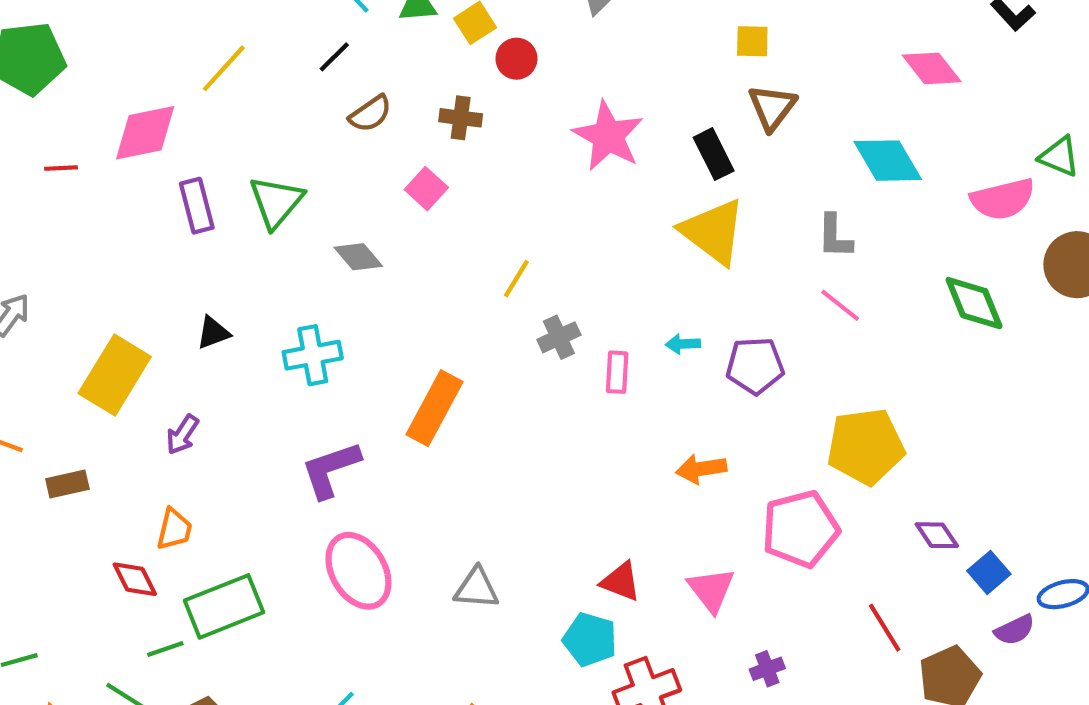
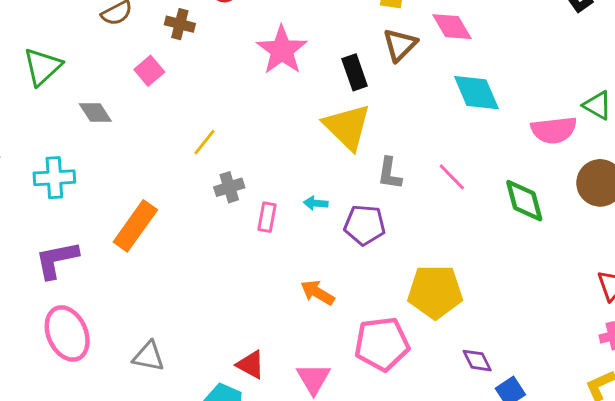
pink diamond: (932, 68) -> (452, 27), moved
gray L-shape: (835, 236) -> (390, 173), moved
pink line: (840, 305) -> (452, 177), moved
orange arrow: (701, 469) -> (317, 293), turned 32

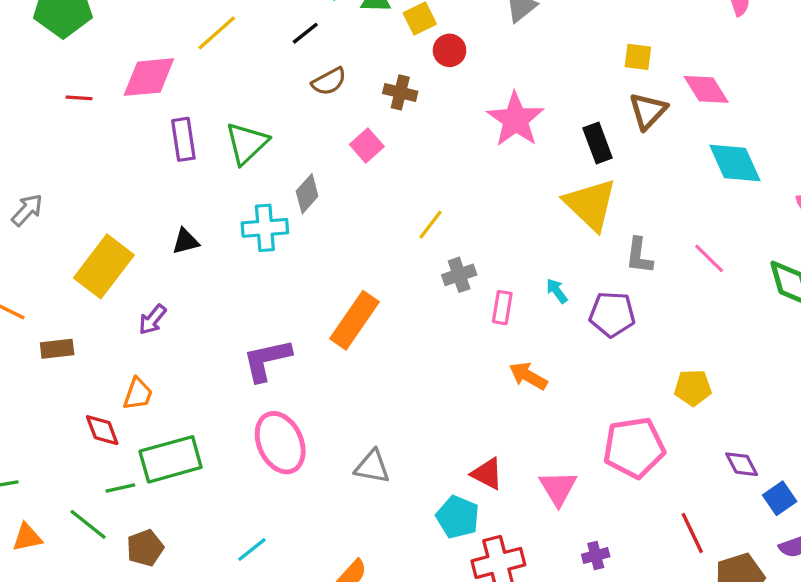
gray diamond: (95, 113) -> (307, 194), turned 76
cyan cross: (54, 178) -> (265, 228), moved
cyan arrow: (316, 203) -> (557, 291), turned 50
yellow pentagon: (435, 292) -> (693, 388), size x0.6
orange arrow: (317, 293) -> (528, 376), moved

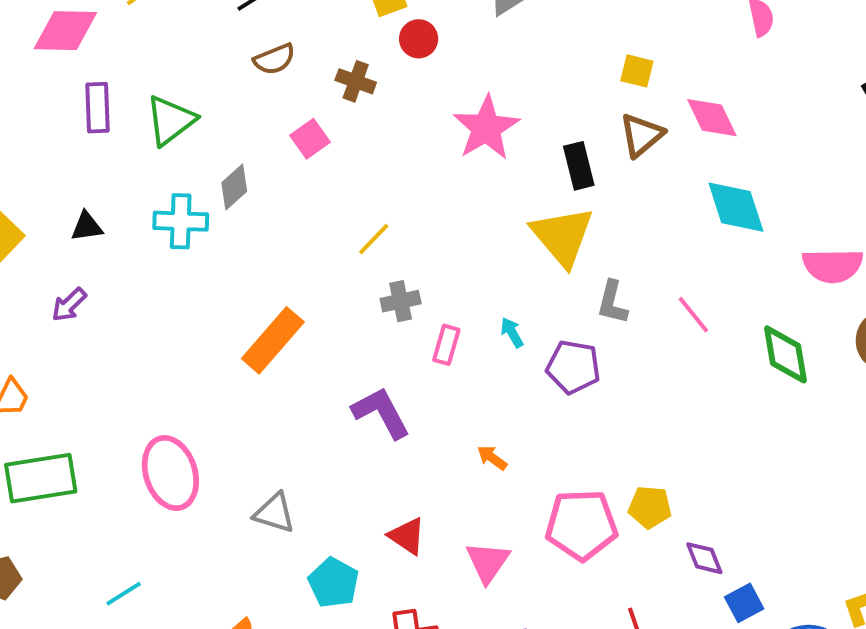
purple arrow: (152, 320) -> (69, 305), moved
purple L-shape: (267, 360) -> (381, 413), moved, turned 68
orange arrow: (528, 376) -> (492, 458), moved, size x0.7
yellow pentagon: (693, 388) -> (650, 507), moved
cyan pentagon: (458, 517) -> (334, 583), moved

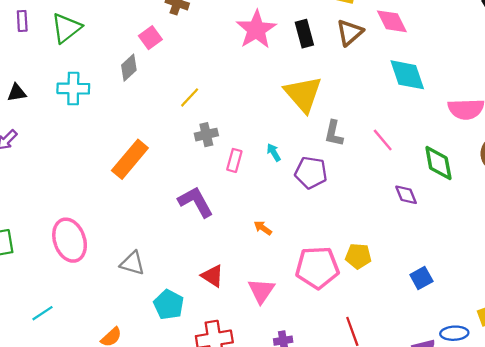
purple rectangle: (97, 108) -> (22, 21), size x0.7
black rectangle: (579, 166) -> (304, 34), moved
gray diamond: (234, 187) -> (129, 68), moved
purple diamond: (704, 558) -> (406, 195), moved
blue square: (744, 603) -> (421, 278), moved

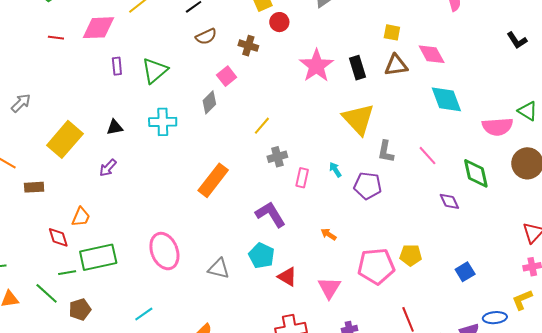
brown triangle: (350, 32) -> (396, 65), turned 35
cyan pentagon: (169, 305) -> (262, 256), moved

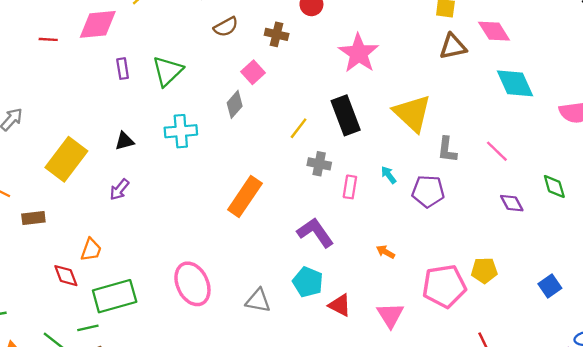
black rectangle: (358, 68) -> (346, 115), moved, size x1.4
gray cross: (277, 157) -> (319, 164), turned 30
green diamond: (476, 173) -> (554, 187), moved, size x0.7
purple diamond: (449, 201) -> (512, 203), moved
green line: (67, 273) -> (88, 328), moved

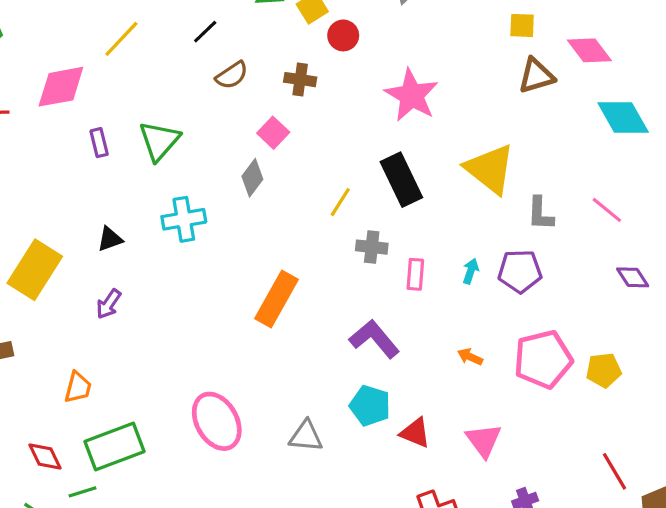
cyan arrow: (389, 175) -> (471, 271), moved, turned 60
red diamond: (66, 276) -> (45, 457), moved
pink pentagon: (444, 286) -> (543, 359), moved

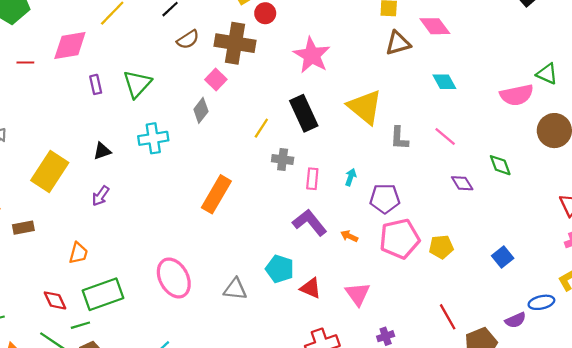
brown cross: (300, 80) -> (235, 43), size x1.8
cyan diamond: (623, 118) -> (444, 82), moved, size x0.7
purple pentagon: (520, 271) -> (385, 199), moved
purple L-shape: (374, 339) -> (310, 223), moved

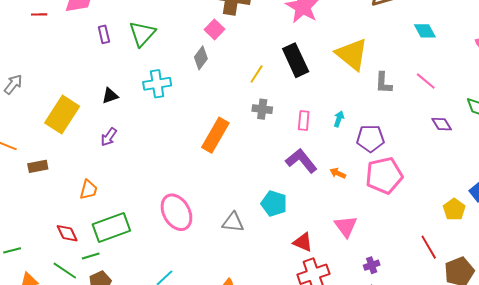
gray cross: (283, 159) -> (262, 109), moved
yellow pentagon: (441, 247) -> (454, 209), moved, turned -30
red triangle: (311, 288) -> (303, 242), moved

